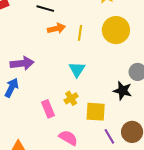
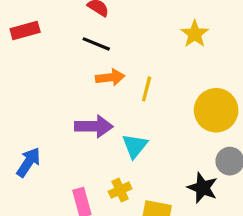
yellow circle: (116, 30) -> (216, 110), moved
purple arrow: (22, 63) -> (94, 126), moved

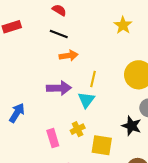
yellow line: (147, 89) -> (93, 79), moved

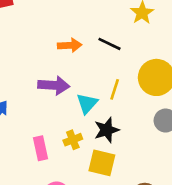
black line: (59, 34) -> (110, 44), moved
yellow line: (93, 79) -> (115, 89), moved
black star: (131, 126) -> (107, 130), moved, turned 30

